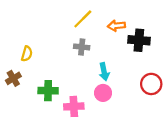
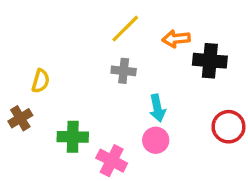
pink cross: (74, 106) -> (112, 161), turned 30

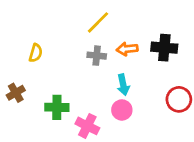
orange arrow: (176, 39) -> (127, 49), moved
yellow semicircle: (41, 81) -> (36, 53), moved

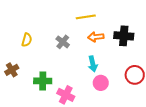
yellow line: (98, 22) -> (86, 17), moved, turned 36
gray cross: (97, 56) -> (63, 42), moved, turned 32
pink circle: (122, 110) -> (101, 83), moved

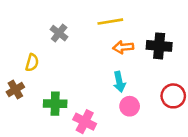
yellow semicircle: (27, 40) -> (32, 63), moved
gray cross: (63, 42) -> (59, 33), moved

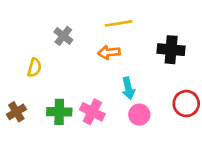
orange arrow: (123, 47) -> (109, 52), moved
brown cross: (15, 90) -> (16, 112), moved
pink cross: (85, 122) -> (92, 112), moved

